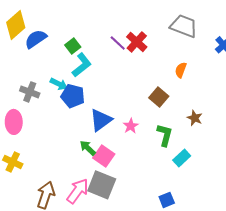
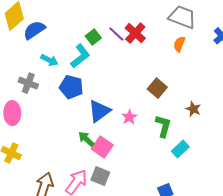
green square: (73, 46) -> (93, 37), moved
orange semicircle: (181, 70) -> (179, 44), moved
cyan arrow: (59, 84) -> (49, 60), moved
gray square: (102, 185) -> (100, 176), size x0.7

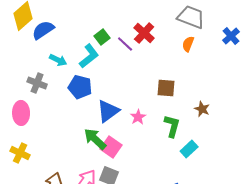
purple line: (116, 34) -> (125, 44), moved
brown square: (157, 88) -> (166, 88), turned -36
green arrow: (86, 139) -> (95, 139), size x1.4

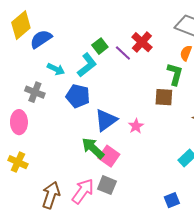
green L-shape: (172, 126) -> (175, 74), moved

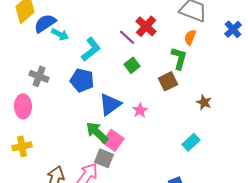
green square: (100, 46) -> (132, 65), moved
cyan arrow: (56, 69) -> (60, 34), moved
brown square: (164, 97) -> (168, 81), turned -30
yellow cross: (18, 162) -> (22, 146), turned -36
gray square: (107, 185) -> (104, 158), moved

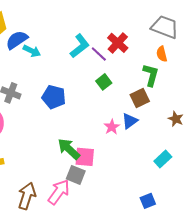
orange semicircle: (190, 37) -> (162, 54), turned -35
cyan L-shape: (91, 49) -> (80, 46), moved
blue triangle: (110, 104) -> (130, 121), moved, size x0.7
pink square: (113, 140) -> (85, 157), turned -30

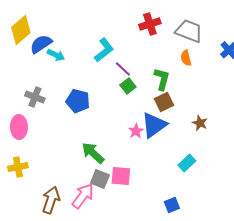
red cross: (118, 43) -> (150, 24), moved, turned 30
purple line: (99, 54) -> (123, 69), moved
green L-shape: (151, 75) -> (162, 79), moved
blue triangle: (130, 121) -> (154, 125), size x1.6
pink square: (85, 157) -> (121, 176), moved

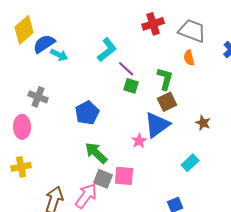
green square: (128, 86) -> (131, 86), turned -35
blue pentagon: (78, 101) -> (87, 113), moved, turned 30
pink star: (136, 131) -> (139, 141), moved

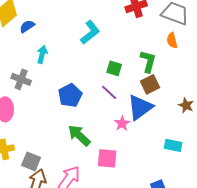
blue semicircle: (44, 44) -> (27, 26), size x0.7
cyan arrow: (59, 55) -> (42, 54), moved, turned -102
purple line: (126, 69) -> (109, 92), moved
cyan rectangle: (190, 163) -> (173, 145), turned 54
gray square: (103, 179) -> (31, 161), moved

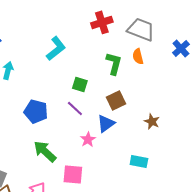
green L-shape: (148, 61) -> (114, 63), moved
blue pentagon: (70, 95) -> (36, 111), turned -30
blue triangle: (140, 107) -> (106, 123), size x0.7

